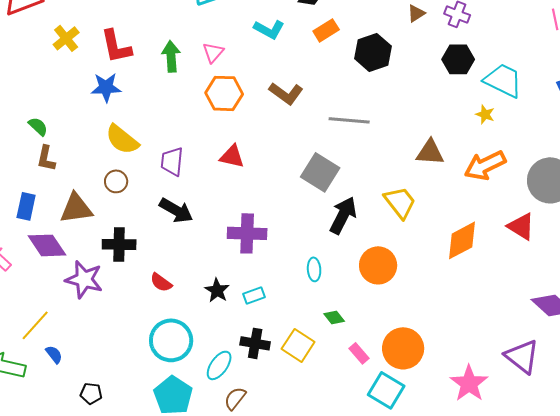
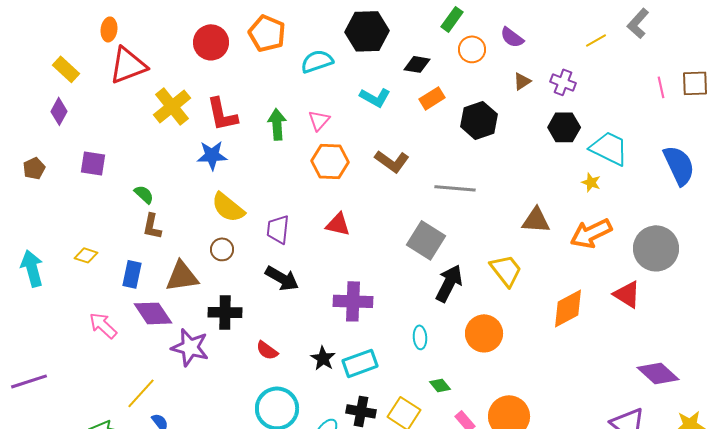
yellow cross: (66, 38) -> (172, 106), size x1.4
cyan rectangle: (254, 295) -> (360, 363), size x1.6

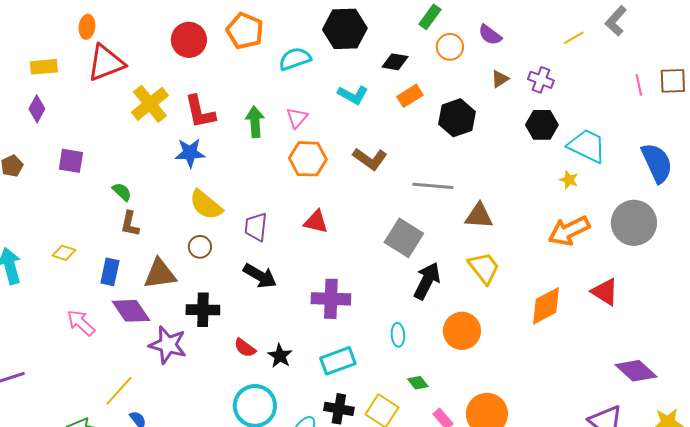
yellow rectangle: (66, 69) -> (44, 67), turned -48
brown triangle: (536, 220) -> (479, 216), moved
gray circle: (656, 248) -> (634, 223), moved
black star: (323, 358) -> (280, 356), moved

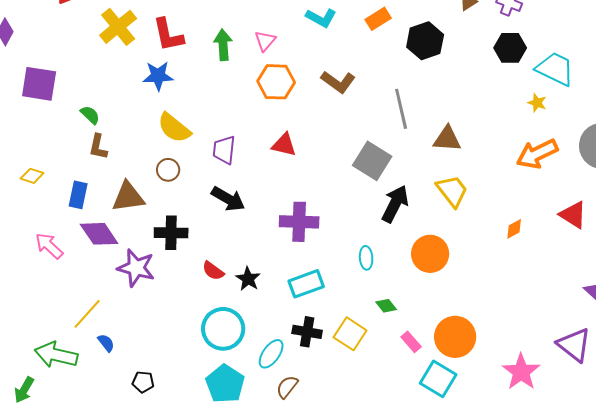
purple square: (71, 161) -> (39, 84), size x1.4
gray line: (433, 186) -> (401, 109), turned 72
orange diamond: (546, 306) -> (514, 229), size x0.5

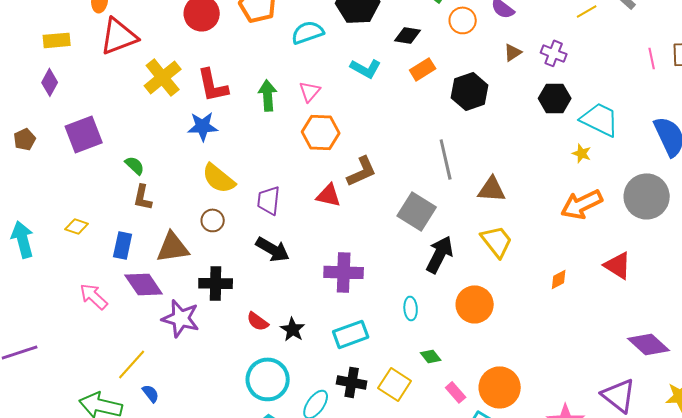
brown L-shape: (338, 82) -> (362, 171), moved, turned -60
purple square: (39, 84) -> (84, 134), turned -30

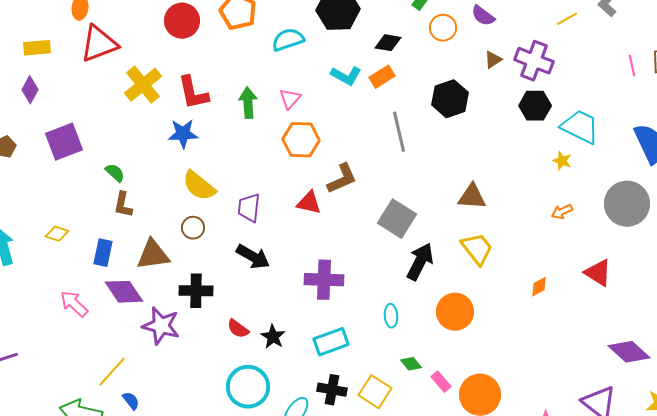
purple cross: (554, 53) -> (534, 61), size x1.5
orange rectangle: (423, 69) -> (382, 77), moved
gray line: (446, 159) -> (399, 132), moved
orange arrow: (582, 204) -> (562, 212), size x0.5
pink rectangle: (456, 392) -> (441, 382), moved

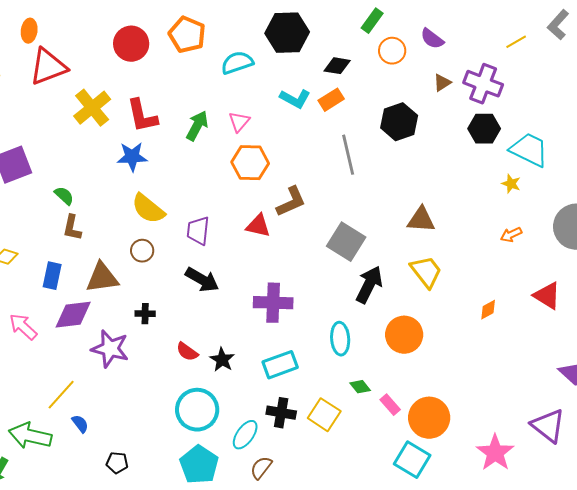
green arrow: (248, 103) -> (197, 126), turned 32
black cross: (196, 291) -> (145, 314), size x0.6
purple diamond: (124, 292) -> (73, 315), turned -63
cyan ellipse: (391, 316) -> (340, 339), size x1.4

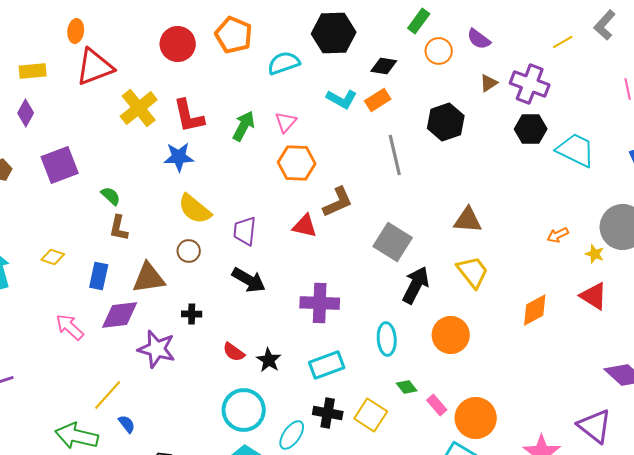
yellow star: (511, 184) -> (595, 254), moved
orange diamond: (488, 310) -> (535, 310), size x1.6

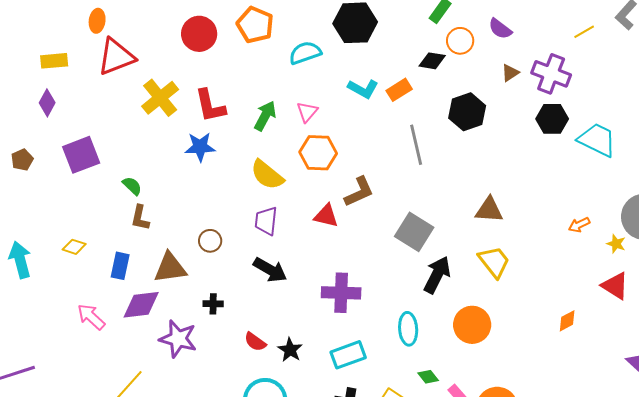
black diamond: (384, 66) -> (432, 61), moved
yellow semicircle: (195, 209) -> (267, 175), moved
orange diamond: (535, 310) -> (567, 321), moved, size x0.7

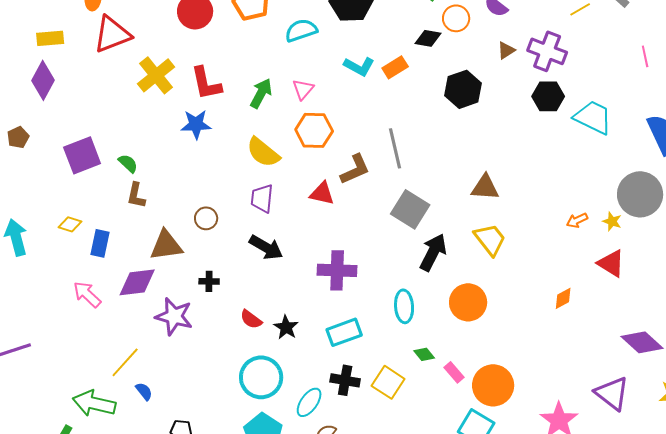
purple diamond: (47, 103) -> (43, 80), size x1.4
gray line: (416, 145) -> (395, 148), moved
purple square: (81, 155) -> (82, 155), moved
orange arrow: (579, 225) -> (577, 220), moved
blue rectangle: (120, 266) -> (100, 243), moved

